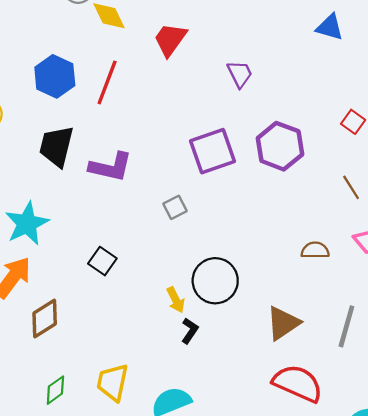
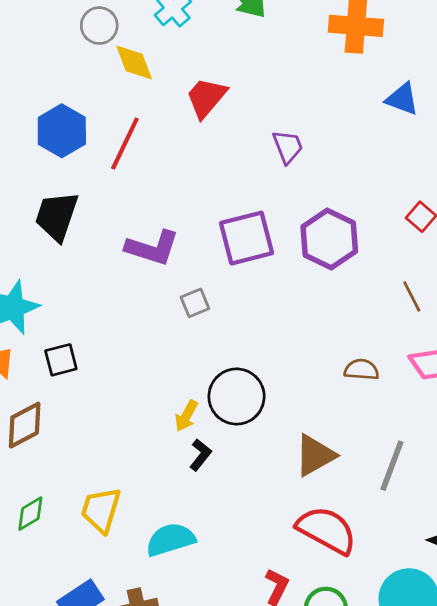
purple L-shape: (111, 167) -> (152, 248), moved
black square: (102, 261) -> (61, 360), moved, turned 36
yellow arrow: (176, 300) -> (186, 416), turned 50

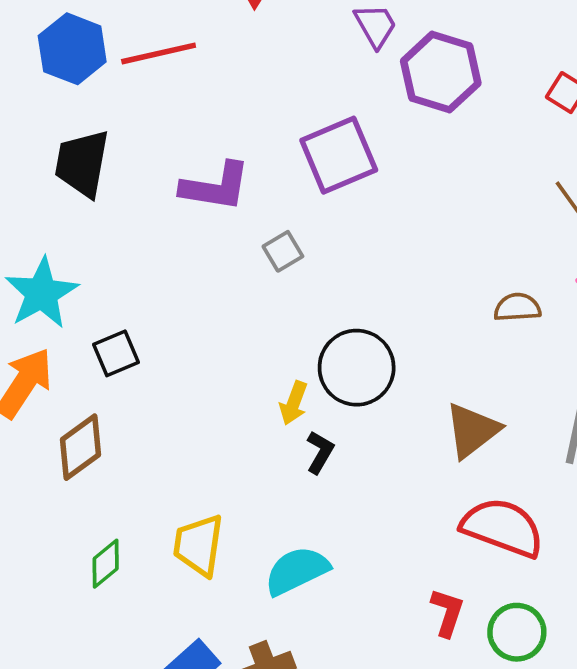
red line: (125, 144) -> (159, 53), turned 60
purple hexagon: (329, 239) -> (441, 72), moved

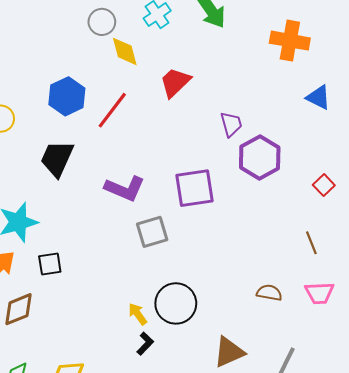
red line: (159, 53) -> (112, 110), turned -54
gray square: (283, 251) -> (152, 232), size x1.5
yellow arrow: (294, 403) -> (138, 314), turned 110

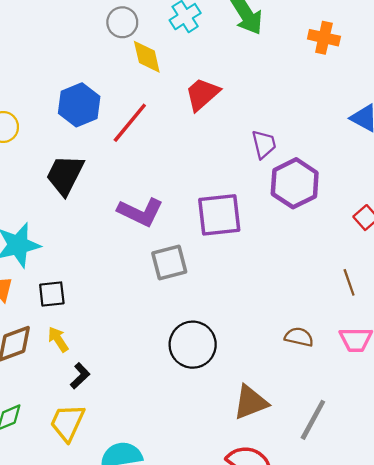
orange cross: (290, 41) -> (324, 38), moved, size x0.7
yellow arrow: (138, 314) -> (58, 339), moved
black L-shape: (145, 344) -> (80, 376), moved

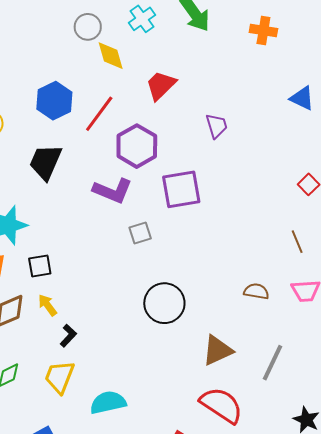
purple hexagon: (295, 183) -> (137, 146), moved
gray square: (169, 262) -> (140, 233), size x0.7

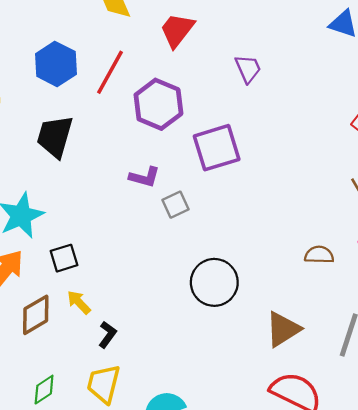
purple L-shape: (113, 191) -> (145, 177), moved, size x0.7

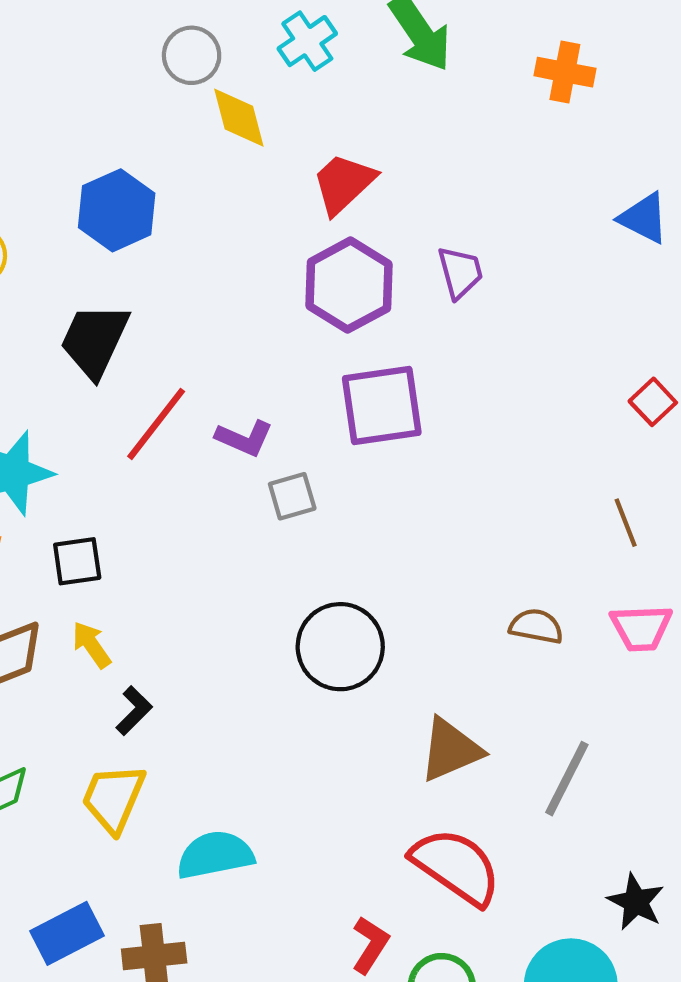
red line: (110, 72) -> (156, 424), moved
purple hexagon: (158, 104) -> (349, 285), moved

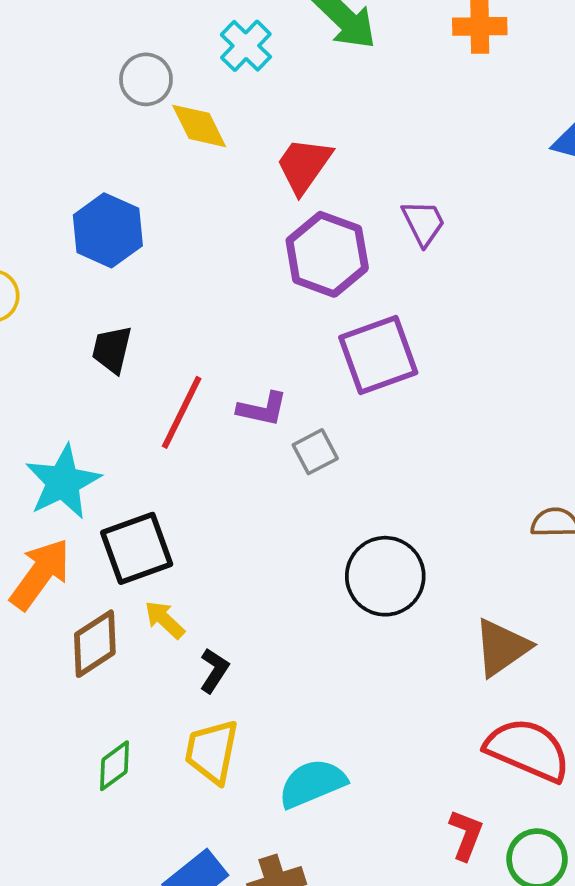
black trapezoid: (95, 340) -> (112, 350), size x0.7
black square: (77, 561) -> (137, 548), size x1.5

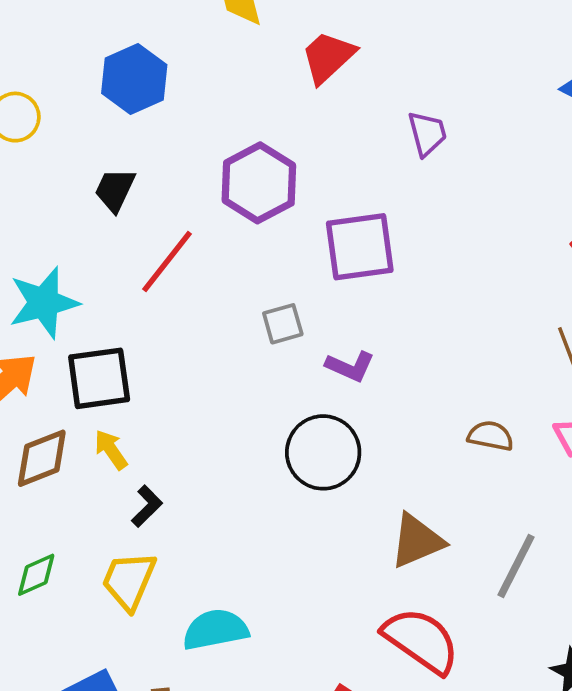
purple hexagon: (327, 254) -> (259, 183), moved
purple L-shape: (262, 409) -> (350, 366), moved

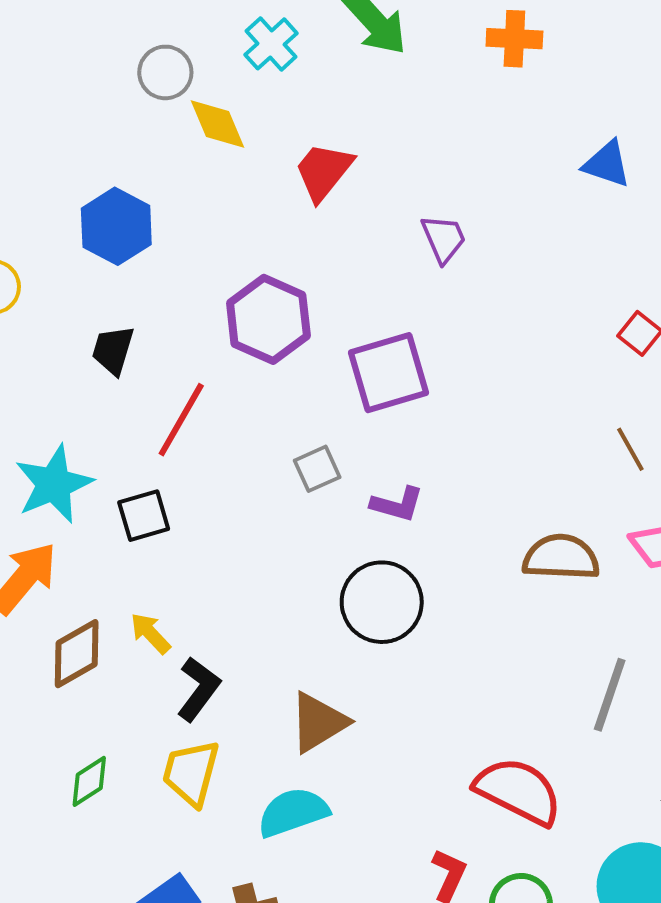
black square: (99, 378) -> (144, 516), moved, size x0.7
brown semicircle: (491, 436) -> (561, 557), size x1.5
black L-shape: (147, 506) -> (199, 689), size x1.4
brown triangle: (417, 541) -> (318, 722), moved

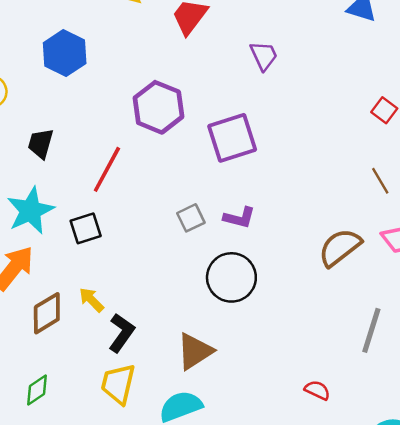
black trapezoid: (113, 350) -> (41, 144), moved
gray square: (317, 469) -> (191, 218), moved
brown semicircle: (561, 557) -> (340, 247), turned -39
green diamond: (89, 781) -> (37, 390), moved
red semicircle: (518, 791) -> (317, 390), size x0.5

